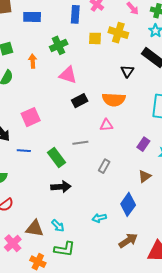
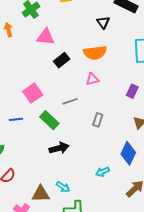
pink square: (31, 117) -> (33, 93), moved

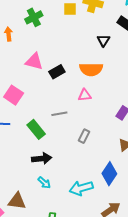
pink triangle: (46, 37) -> (34, 61), moved
pink square: (33, 93) -> (14, 95), moved, turned -30
cyan arrow: (102, 172) -> (81, 188), size x1.6
cyan arrow: (63, 187) -> (44, 183), moved

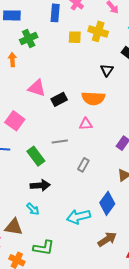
green cross: (34, 17) -> (29, 38), moved
cyan arrow: (44, 183) -> (33, 209), moved

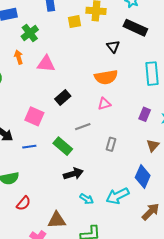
pink triangle: (37, 88) -> (46, 64), moved
black rectangle: (59, 99) -> (63, 97), moved
cyan arrow: (33, 209) -> (87, 199), moved

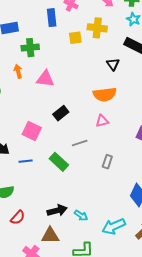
green cross: (30, 33) -> (30, 48), turned 30
black arrow: (73, 174) -> (57, 210), moved
cyan arrow: (118, 196) -> (114, 226), moved

